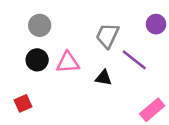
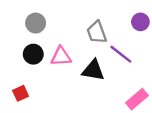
gray trapezoid: (107, 36) -> (97, 32), turned -45
black triangle: (104, 78) -> (93, 70), size x1.5

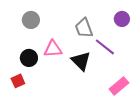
black circle: (33, 54) -> (29, 58), moved
black triangle: (93, 70) -> (81, 61), turned 35

